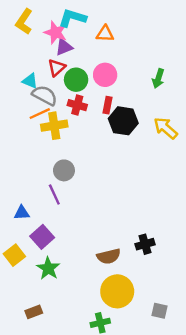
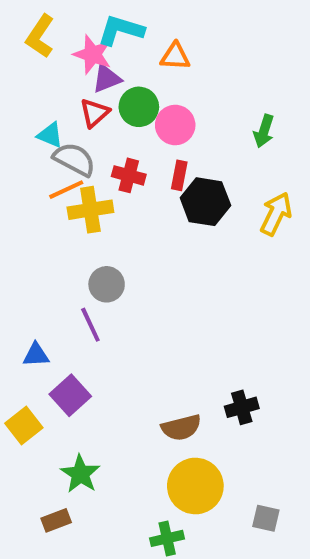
green circle: (76, 80) -> (139, 107), moved
yellow arrow: (166, 128) -> (276, 214), turned 75
green star: (48, 268) -> (80, 474), moved

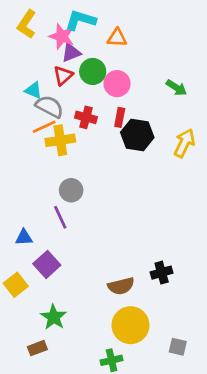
green arrow: (264, 131) -> (176, 88), turned -75

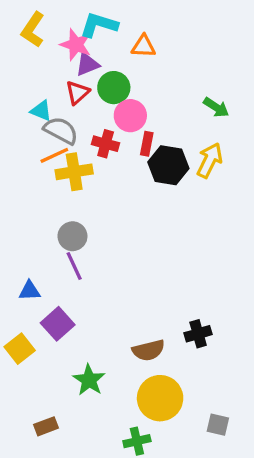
pink circle: (117, 84) -> (130, 116), moved
yellow arrow: (184, 143) -> (210, 160), moved
gray circle: (71, 190) -> (72, 236), moved
green star: (54, 317) -> (89, 380), moved

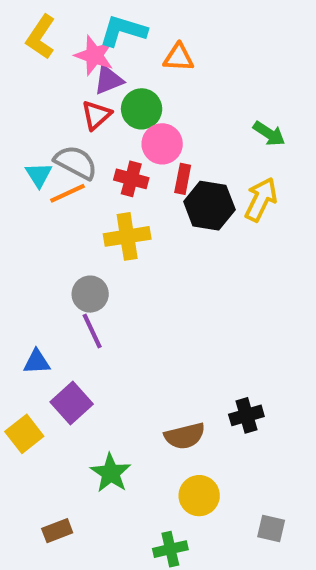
cyan triangle: (41, 111) -> (39, 175), moved, turned 35
yellow cross: (74, 172) -> (127, 236), moved
yellow circle: (160, 398) -> (199, 496), size x0.7

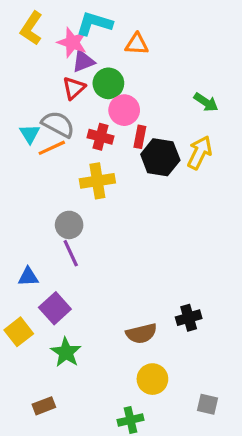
green star: (111, 473) -> (66, 352), moved

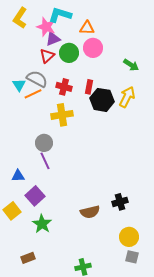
pink circle: (124, 110) -> (93, 48), moved
yellow circle: (152, 379) -> (129, 237), moved

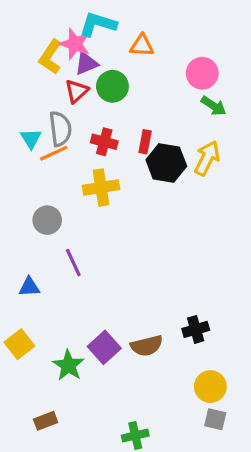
yellow L-shape: (20, 18) -> (50, 57), moved
pink circle: (93, 48) -> (202, 73), moved
gray semicircle: (37, 79) -> (60, 129), turned 55
gray circle: (44, 143) -> (47, 220), moved
purple square: (35, 196) -> (104, 347), moved

